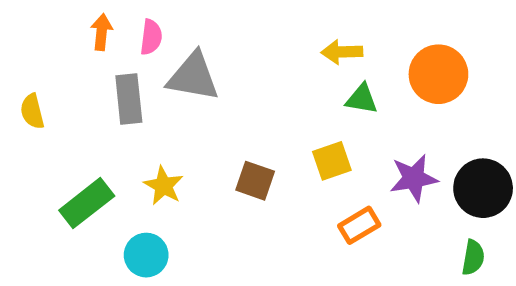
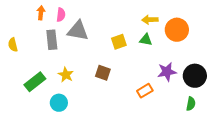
yellow arrow: (342, 52) -> (150, 20), moved
yellow square: (332, 161) -> (119, 42), moved

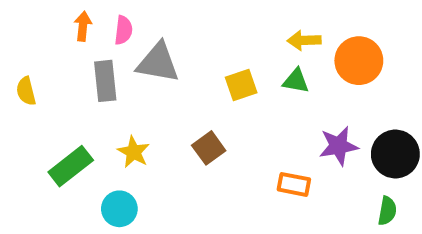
brown square: (103, 73) -> (209, 148), turned 35
orange rectangle: (145, 91) -> (294, 184), turned 42

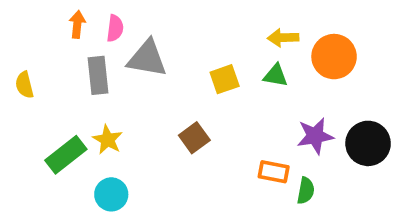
yellow star: (134, 152) -> (107, 140), moved
green semicircle: (387, 211) -> (306, 191), moved

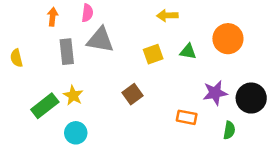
pink semicircle: (115, 28) -> (87, 13), moved
yellow arrow: (283, 38) -> (167, 15), moved
green semicircle: (306, 191) -> (229, 130), moved

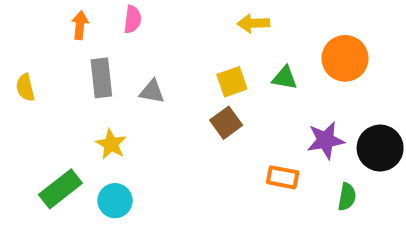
gray triangle: (100, 40) -> (152, 92), moved, size x0.6
brown square: (133, 94) -> (226, 123), moved
green rectangle: (45, 106) -> (60, 189), moved

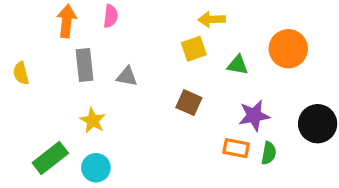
orange arrow: (80, 25) -> (67, 21), size x1.4
yellow square: (232, 82) -> (194, 49), moved
brown square: (226, 123) -> (189, 103), turned -30
purple star: (326, 140) -> (254, 116), moved
green semicircle: (347, 197) -> (269, 153), moved

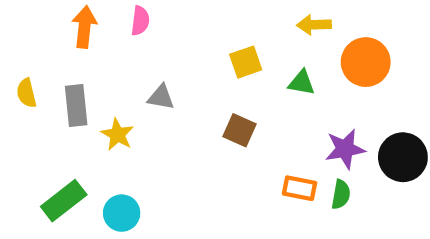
yellow arrow: (212, 19) -> (314, 25), moved
gray rectangle: (84, 65) -> (76, 105), moved
purple star: (254, 116) -> (345, 149), moved
yellow star: (93, 120) -> (117, 134), moved

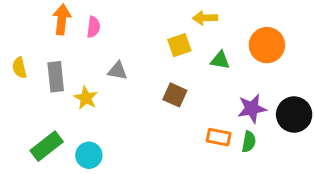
pink semicircle: (140, 21) -> (93, 27), moved
yellow arrow: (314, 25) -> (205, 18), moved

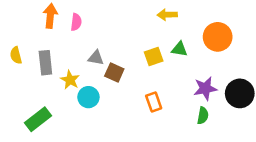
yellow square: (179, 45) -> (154, 57), moved
brown square: (175, 95) -> (114, 73), moved
orange rectangle: (219, 137) -> (154, 102), moved, turned 60
cyan circle: (89, 155) -> (88, 97), moved

